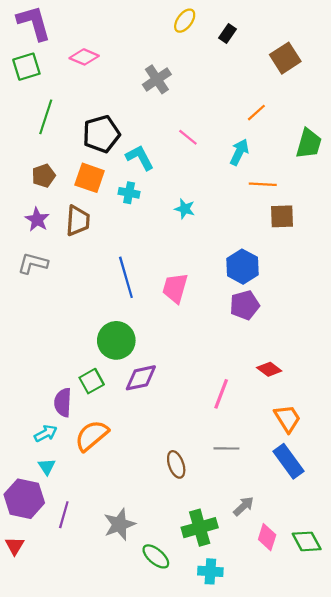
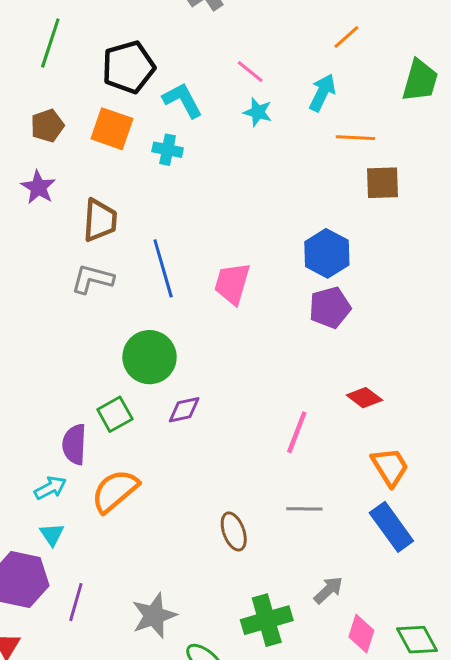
cyan star: (185, 209) -> (258, 112), moved
brown trapezoid: (78, 221) -> (100, 220), moved
gray L-shape: (33, 263) -> (92, 279), moved
purple diamond: (141, 378) -> (184, 410), size x0.7

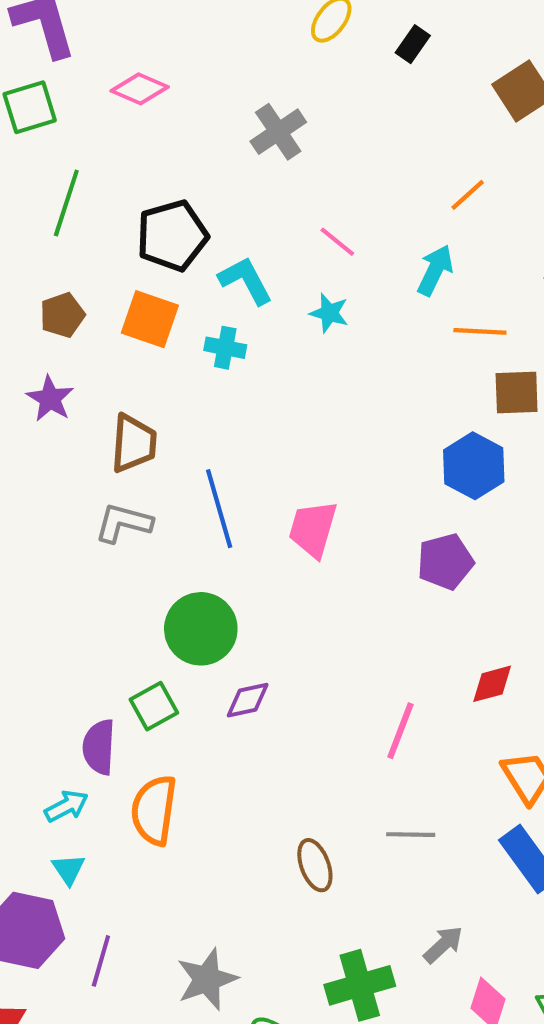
cyan star: (258, 112) -> (329, 313), moved
blue hexagon: (327, 253) -> (474, 466), moved
red diamond: (364, 398) -> (492, 684), turned -52
orange semicircle: (115, 491) -> (154, 810), turned -42

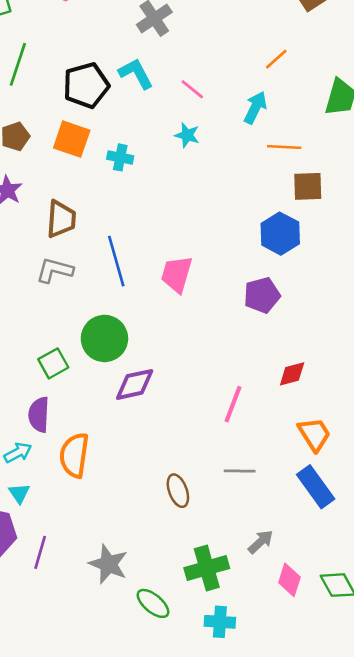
cyan L-shape: (246, 280) -> (136, 74), moved
purple diamond: (248, 700) -> (135, 384), size x1.4
green square: (154, 706) -> (53, 363), moved
gray star: (207, 979) -> (108, 564), turned -30

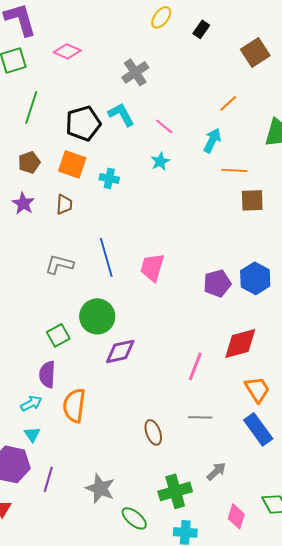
cyan star: (187, 135) -> (160, 161), turned 30
brown trapezoid: (61, 219) -> (64, 204), moved, size x0.7
blue hexagon: (280, 234) -> (255, 278), moved
red diamond: (292, 374) -> (240, 343), size x1.6
pink diamond: (289, 580) -> (236, 516), moved

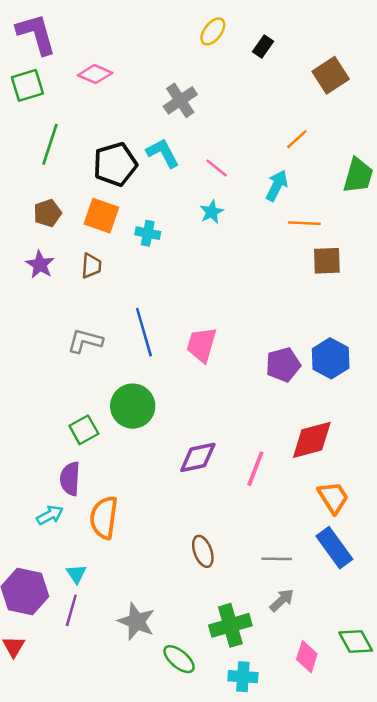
purple diamond: (120, 351) -> (198, 457), moved
gray line: (200, 417) -> (277, 559), moved
cyan triangle: (32, 434) -> (76, 574), moved

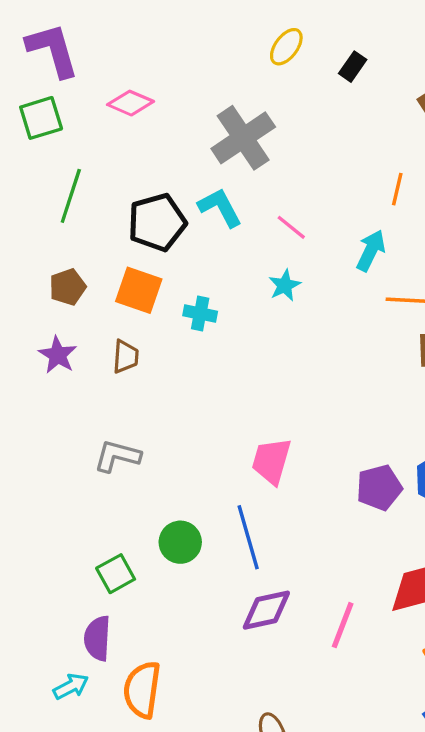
gray cross: (180, 100) -> (243, 138), size x1.4
orange line: (297, 139) -> (397, 189), turned -35
blue line: (144, 332) -> (248, 537), moved
green circle: (133, 406) -> (180, 542), size x0.7

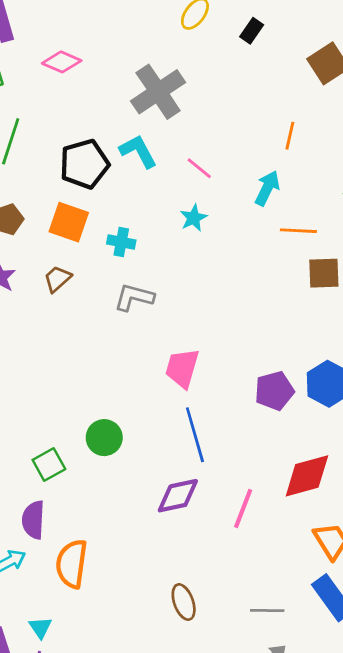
brown trapezoid: (126, 357) -> (57, 279), turned -136
gray L-shape: (117, 456) -> (134, 297), moved
blue line: (248, 537) -> (195, 435), moved

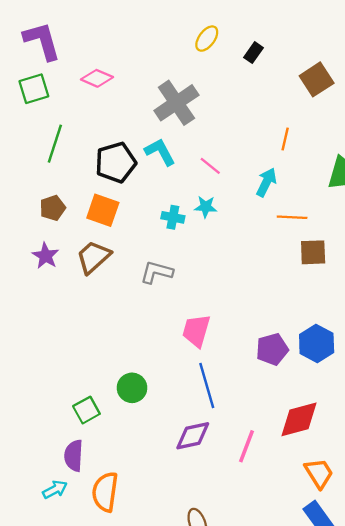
cyan star: (194, 218) -> (206, 207), turned 30
cyan cross: (121, 242) -> (173, 217), moved
brown trapezoid: (57, 279) -> (93, 257), size x1.5

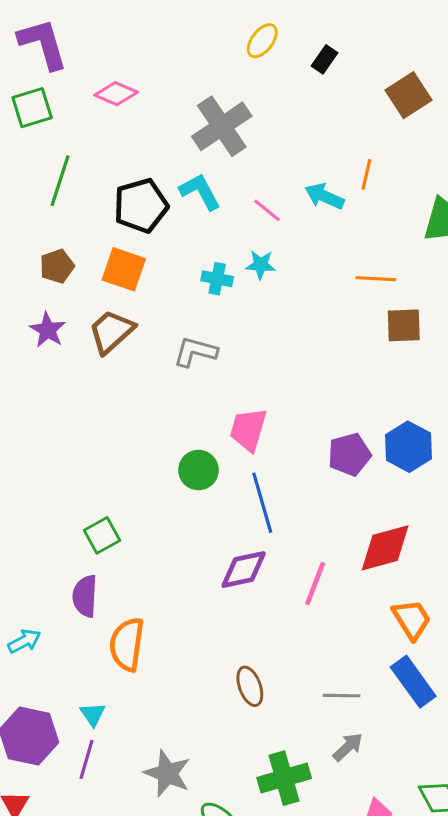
cyan arrow: (266, 182) -> (324, 196), moved, turned -92
green circle: (132, 388) -> (198, 470), moved
cyan arrow: (55, 489) -> (24, 641), moved

